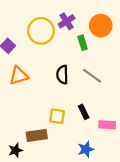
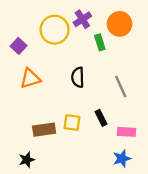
gray line: (92, 76) -> (121, 87), moved, turned 30
brown rectangle: (37, 135) -> (44, 130), moved
blue star: (86, 149) -> (122, 159), moved

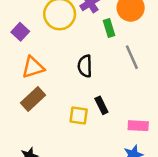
gray line: (121, 87) -> (132, 57), moved
black rectangle: (101, 118) -> (101, 105), moved
brown rectangle: (44, 130) -> (33, 99), moved, turned -35

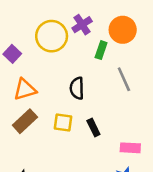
green rectangle: (109, 28) -> (101, 50), turned 36
yellow square: (79, 116) -> (63, 122), moved

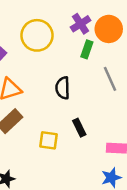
purple cross: (82, 25) -> (81, 24), moved
yellow square: (63, 122) -> (49, 140), moved

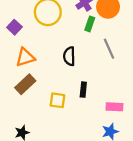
black rectangle: (79, 128) -> (83, 90), turned 32

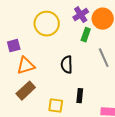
purple square: (14, 27) -> (14, 46), moved, turned 32

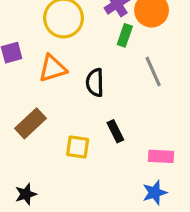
orange triangle: (26, 66) -> (52, 68), moved
black rectangle: (80, 96) -> (115, 131), turned -32

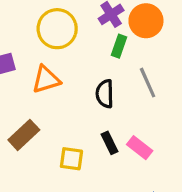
black semicircle: (95, 83) -> (105, 94), moved
pink rectangle: (161, 156) -> (140, 148), moved, turned 35

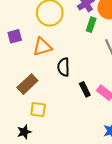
black semicircle: (105, 94) -> (64, 67), moved
yellow square: (71, 159) -> (38, 110), moved

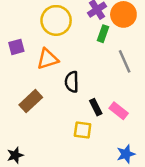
yellow square: (38, 110) -> (83, 130), moved
black star: (24, 132) -> (15, 155), moved

